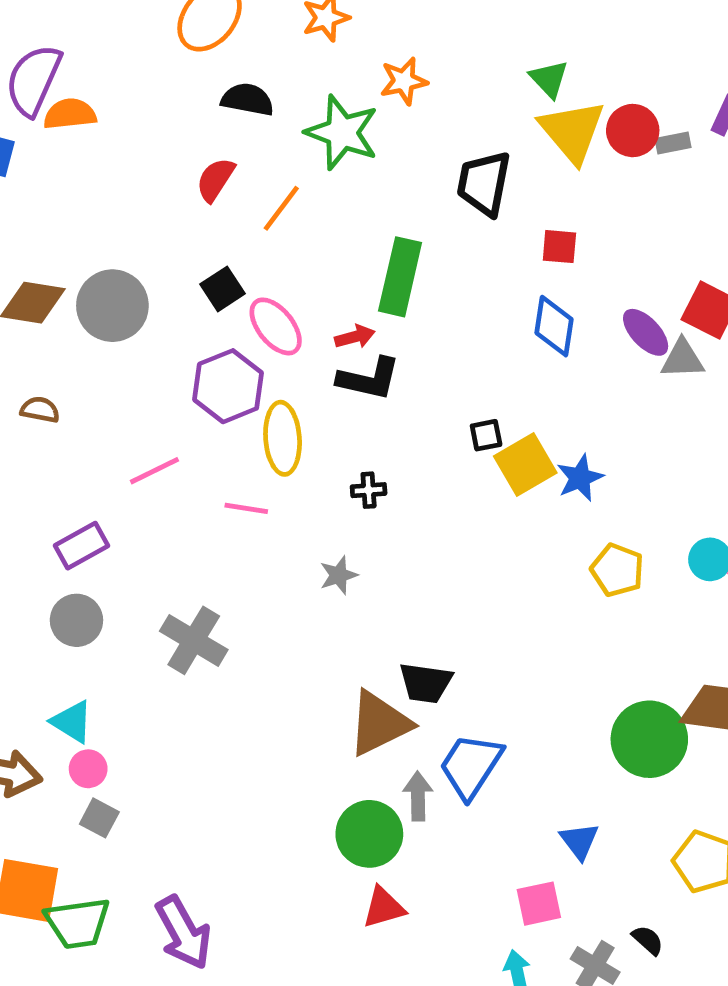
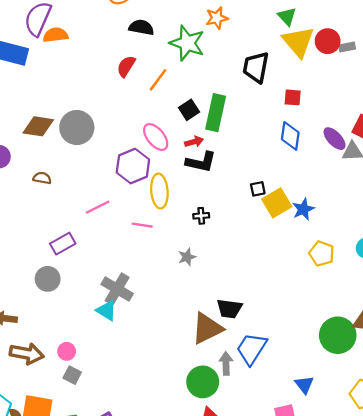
black square: (223, 289) -> (189, 110), moved
gray circle: (76, 620) -> (48, 279), moved
cyan triangle: (72, 722) -> (107, 311), moved

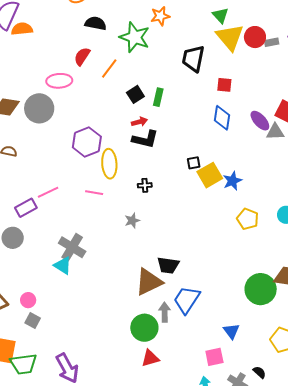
green rectangle: (216, 113) -> (158, 97), size x0.6
pink ellipse: (156, 137) -> (59, 81), moved, turned -55
pink line: (98, 207) -> (48, 192), moved

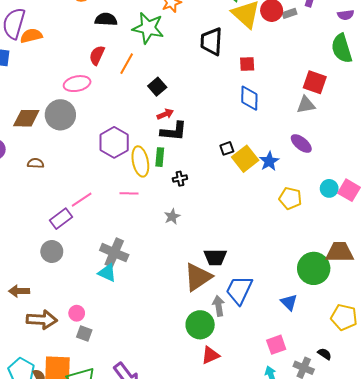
green rectangle: (158, 97) -> (160, 157), moved
purple ellipse: (260, 121) -> (301, 144), moved
blue triangle: (231, 331) -> (289, 302), moved

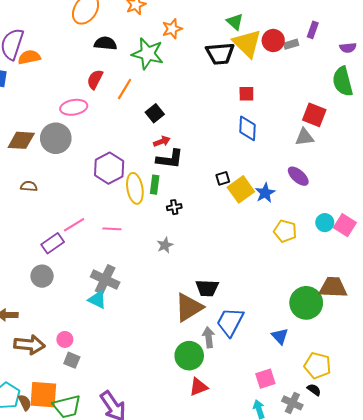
black trapezoid: (211, 41) -> (220, 54), moved, turned -100
pink line: (129, 193) -> (112, 229), moved
yellow pentagon: (344, 317) -> (317, 366), moved

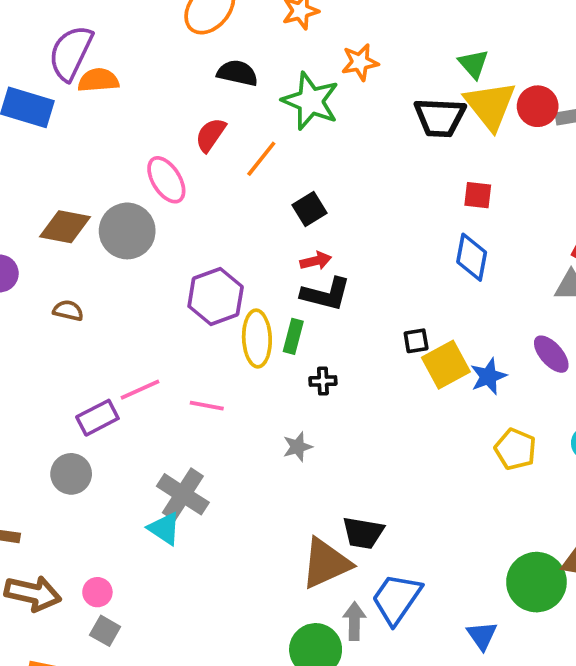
pink ellipse: (74, 107) -> (166, 180), turned 60

